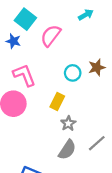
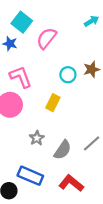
cyan arrow: (86, 15) -> (92, 21), moved
gray star: (68, 123) -> (37, 138), moved

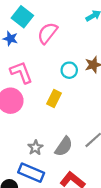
gray star: (37, 138) -> (35, 148), moved

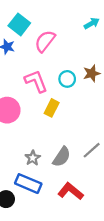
pink L-shape: (21, 72) -> (36, 81), moved

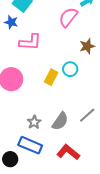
pink semicircle: (45, 41) -> (68, 17), moved
cyan circle: (67, 79) -> (70, 69), moved
pink L-shape: (36, 81) -> (30, 42), moved, turned 115

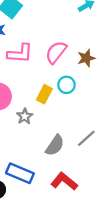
pink semicircle: (68, 17) -> (56, 52), moved
gray star: (34, 122) -> (25, 116), moved

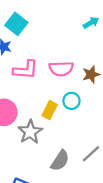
pink semicircle: (56, 52) -> (61, 69), turned -130
gray star: (25, 116) -> (30, 132), size x1.5

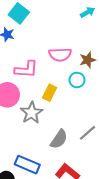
pink L-shape: (26, 70) -> (26, 69), moved
cyan circle: (71, 101) -> (77, 80), moved

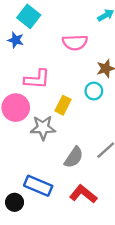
pink semicircle: (60, 55) -> (75, 42), moved
gray star: (31, 113) -> (43, 128), turned 30

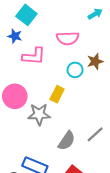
pink L-shape: (37, 79) -> (34, 56), moved
cyan circle: (94, 91) -> (75, 70), moved

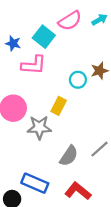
cyan square: (26, 15) -> (44, 37), moved
pink semicircle: (68, 38) -> (70, 21), moved, turned -30

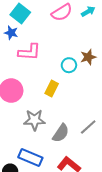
cyan square: (44, 37) -> (20, 13), moved
gray star: (39, 127) -> (34, 120), moved

